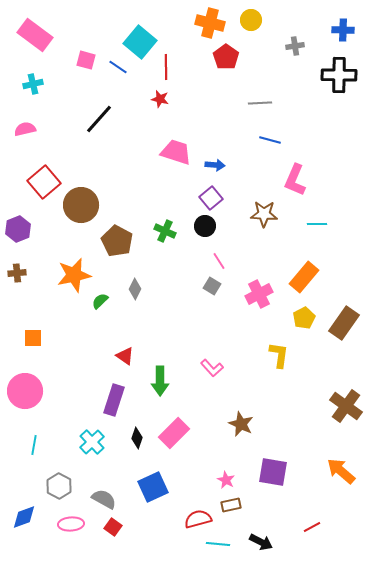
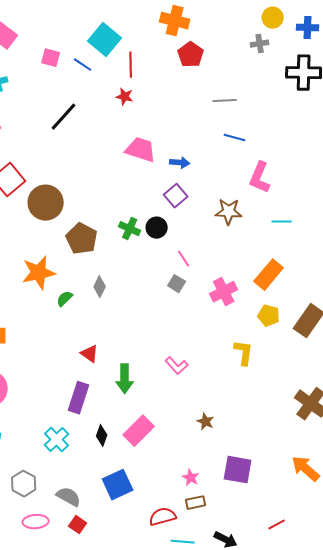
yellow circle: (251, 20) -> (273, 18), moved
black circle: (205, 226) -> (157, 228), moved
yellow pentagon: (304, 318) -> (269, 316), turned -30
brown star: (241, 424) -> (206, 422), size x0.7

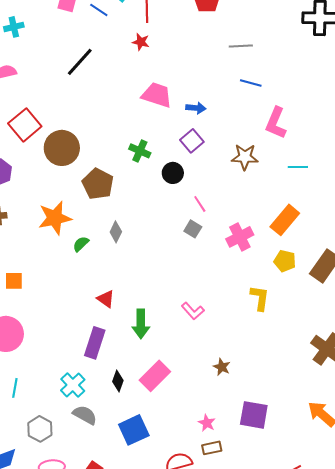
green cross: (130, 229) -> (140, 151), moved
gray semicircle: (69, 497) -> (85, 415), moved

